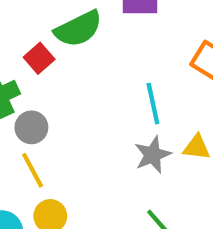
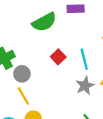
red square: (39, 58) -> (58, 57), moved

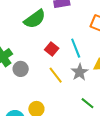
yellow line: (23, 96) -> (56, 75), moved

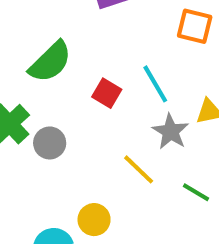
green semicircle: (35, 19) -> (50, 62), moved
yellow line: (56, 75) -> (139, 169), moved

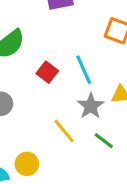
green line: (196, 192) -> (104, 141), moved

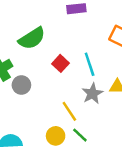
green line: (104, 141) -> (80, 135), moved
yellow circle: (27, 164) -> (56, 136), moved

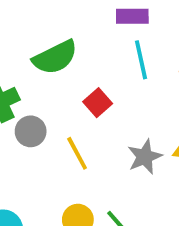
cyan line: (90, 64) -> (141, 60), moved
yellow line: (69, 111) -> (77, 153), moved

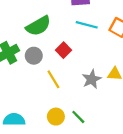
cyan line: (141, 60) -> (87, 25), turned -60
gray circle: (31, 131) -> (34, 56), moved

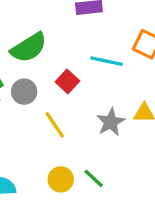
cyan line: (87, 25) -> (107, 61), moved

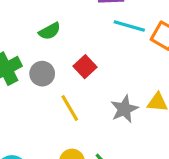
green semicircle: (29, 48) -> (50, 31), size x0.6
cyan line: (107, 61) -> (129, 26), moved

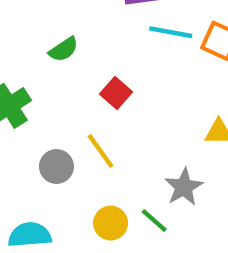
gray circle: (42, 74) -> (56, 166), moved
gray star: (124, 109) -> (184, 187), moved

